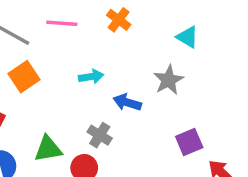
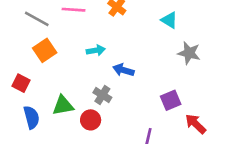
gray star: (169, 80) -> (189, 53), moved, turned -30

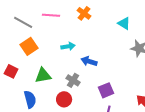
purple square: (171, 100) -> (106, 90), moved
green triangle: (63, 105) -> (43, 75), moved
blue semicircle: (31, 117) -> (30, 99), moved

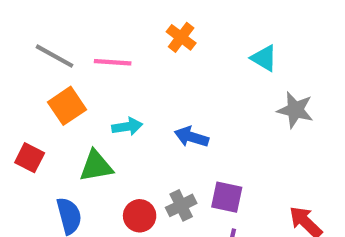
pink line: (51, 15) -> (113, 62), moved
cyan arrow: (68, 46) -> (127, 127), moved
gray cross: (73, 80) -> (181, 205), moved, turned 32
purple square: (106, 90) -> (227, 197), turned 35

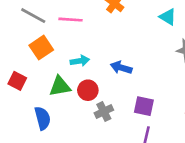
gray cross: (181, 205) -> (104, 112), moved
red circle: (140, 216) -> (88, 90), moved

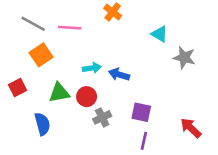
cyan triangle: (168, 17) -> (160, 34), moved
cyan arrow: (80, 61) -> (92, 68), moved
red square: (17, 81) -> (18, 88), turned 36

